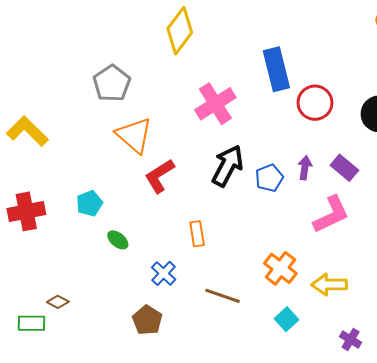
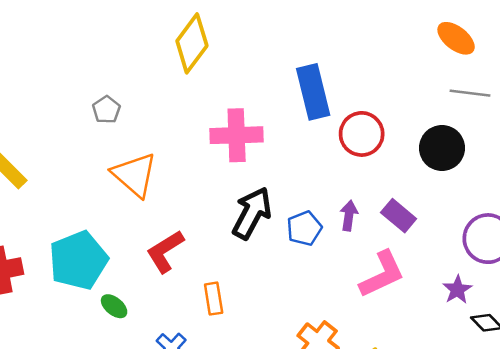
gray pentagon: (112, 83) -> (106, 110), size x0.6
pink cross: (215, 104) -> (237, 135), turned 30
red L-shape: (159, 176) -> (165, 251), moved
cyan pentagon: (89, 203) -> (78, 260), size x1.8

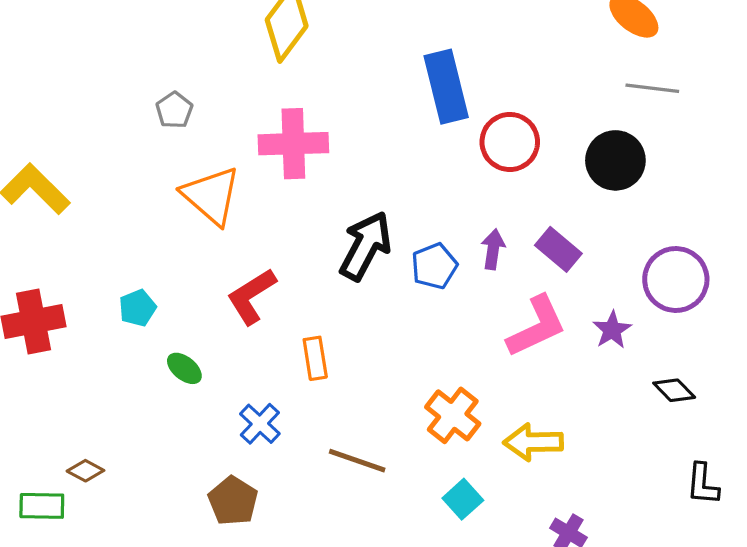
pink cross: (237, 135) -> (293, 144), moved
cyan pentagon: (78, 260) -> (137, 308), size x0.5
purple star: (457, 290) -> (612, 330), moved

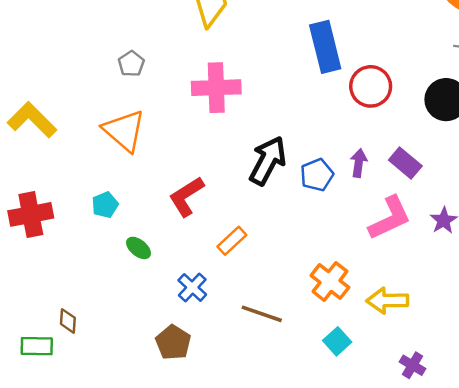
orange triangle: (211, 196) -> (124, 131), moved
orange rectangle: (315, 358) -> (232, 241), turned 56
brown diamond: (85, 471) -> (68, 321), turned 65

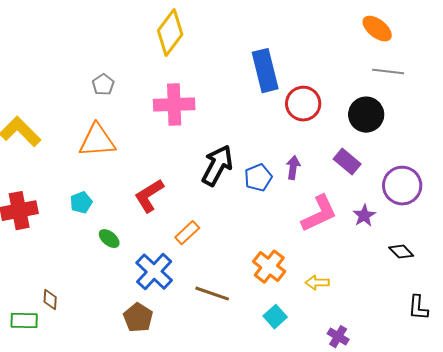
orange triangle: (124, 131) -> (97, 141), turned -45
purple rectangle: (405, 163) -> (347, 162), moved
blue cross: (192, 287) -> (154, 272), size x1.5
yellow arrow: (387, 301) -> (317, 283), size x0.7

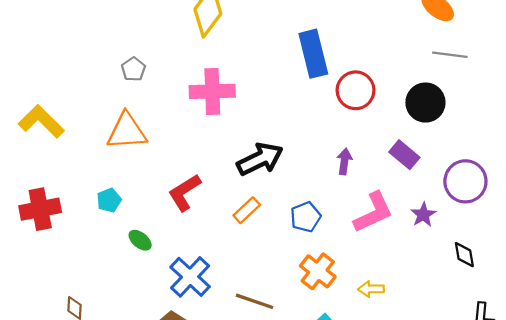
black arrow: (217, 166) -> (260, 159), turned 36
blue pentagon: (258, 178) -> (306, 217), moved
orange rectangle: (187, 233) -> (247, 210), moved
black diamond: (401, 252) -> (464, 255), turned 35

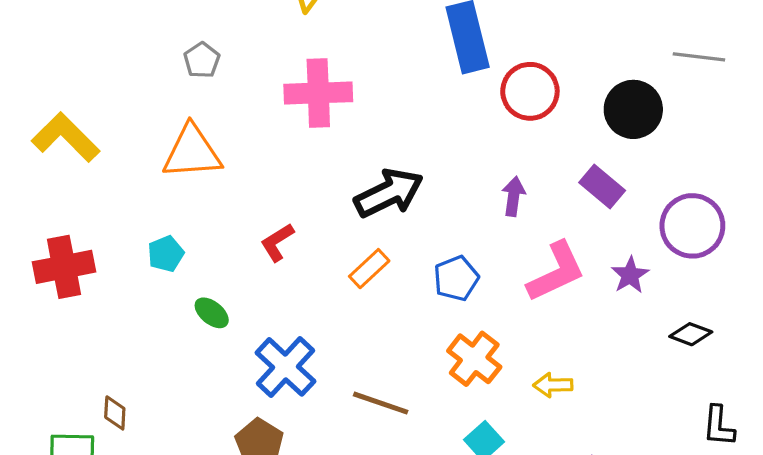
gray line: (450, 55) -> (699, 57), moved
red L-shape: (185, 192) -> (277, 242), size x0.7
black diamond: (464, 255) -> (691, 334), turned -60

